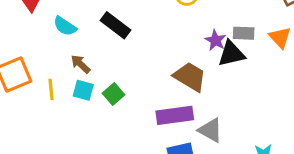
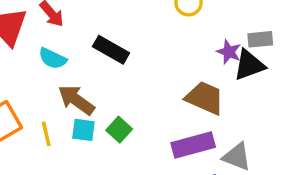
brown arrow: (81, 64) -> (76, 100), size x1.5

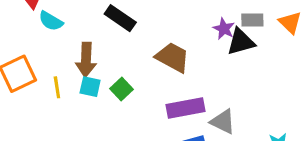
cyan semicircle: (53, 58) -> (51, 21), moved
brown trapezoid: (205, 98) -> (173, 57), moved
brown arrow: (76, 100) -> (86, 60), turned -128

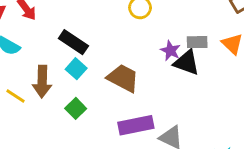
black triangle: (241, 42) -> (187, 63), turned 36
yellow line: (57, 87) -> (15, 96), moved, turned -48
cyan square: (90, 87) -> (76, 69), moved, turned 30

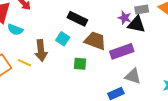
black rectangle: (73, 42) -> (77, 19), moved
green square: (76, 108) -> (80, 64), moved, turned -32
purple rectangle: (136, 125) -> (122, 51), moved

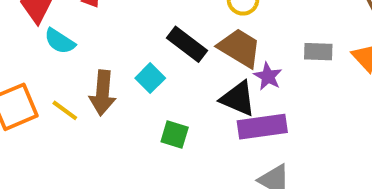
purple star: (125, 18) -> (268, 76), moved
black triangle: (136, 24) -> (238, 99), moved
brown trapezoid: (95, 41) -> (240, 48), moved

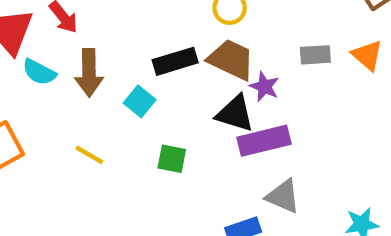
black rectangle: (187, 44) -> (175, 61), turned -48
brown arrow: (103, 93) -> (89, 73), moved
yellow line: (65, 110) -> (89, 155), moved

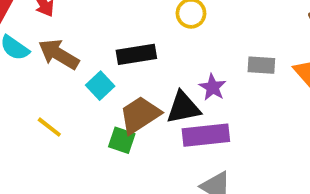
brown trapezoid: (231, 60) -> (140, 115), moved, turned -66
brown arrow: (89, 73) -> (59, 54), turned 114
black triangle: (235, 113) -> (183, 108), turned -36

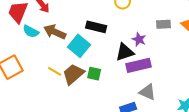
black rectangle: (136, 54) -> (96, 27), turned 30
cyan square: (100, 86) -> (79, 46), size x1.5
brown trapezoid: (140, 115) -> (73, 74), moved

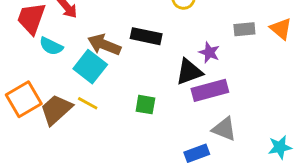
brown arrow: (55, 32) -> (104, 45), moved
cyan square: (79, 46) -> (90, 67), moved
brown trapezoid: (73, 74) -> (56, 110), moved

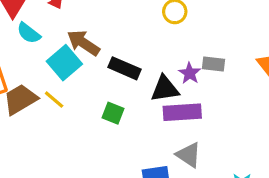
gray rectangle: (244, 29) -> (213, 64), moved
black rectangle: (146, 36) -> (125, 68), moved

